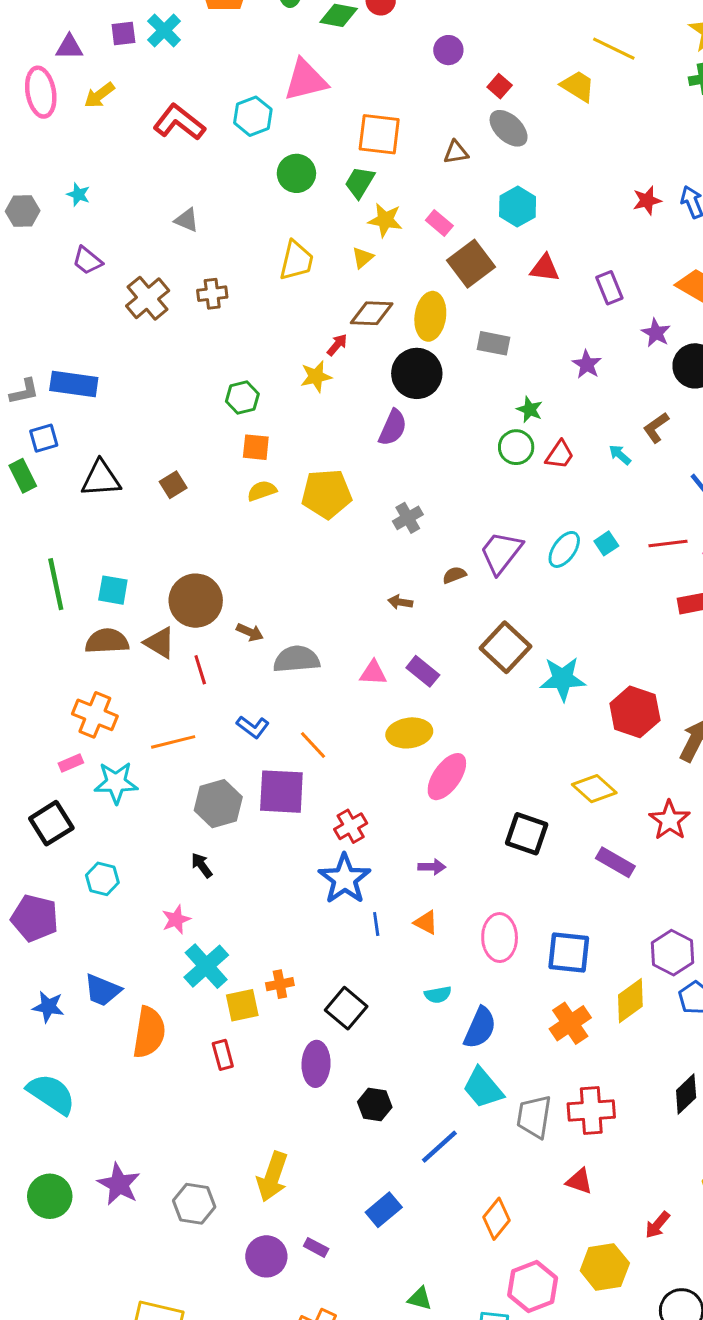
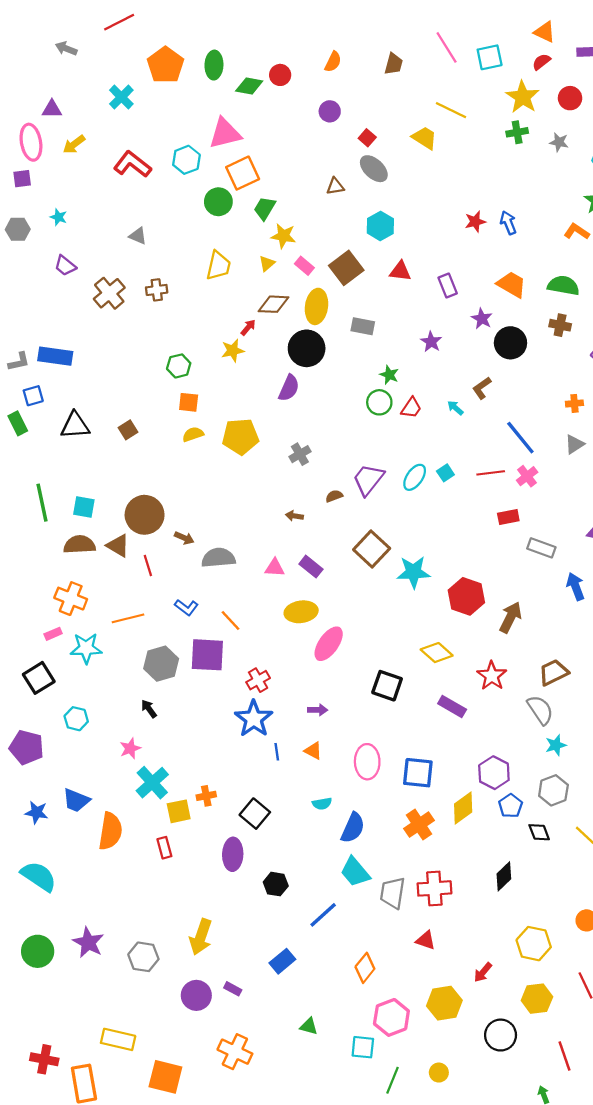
purple square: (123, 34) -> (22, 179), moved
orange square: (379, 134) -> (243, 173), moved, turned -32
pink rectangle: (439, 223) -> (304, 266), moved

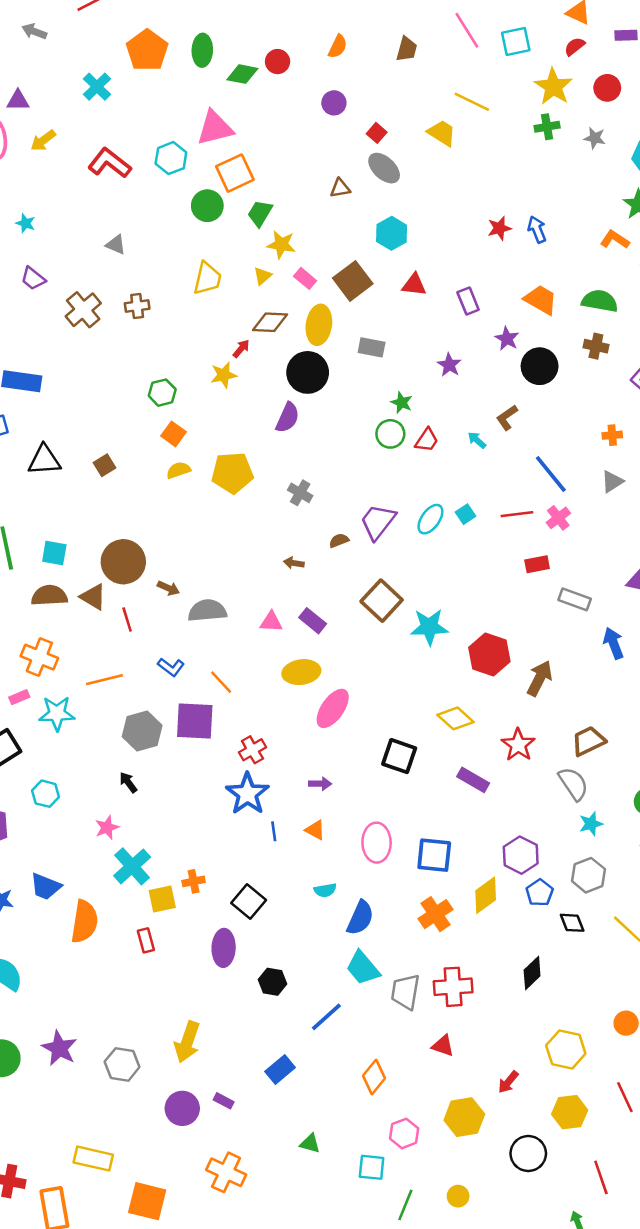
orange square: (189, 402) -> (173, 434), turned 30
gray cross: (300, 454) -> (300, 493), turned -30
pink hexagon: (391, 1017) -> (404, 1133), size x0.7

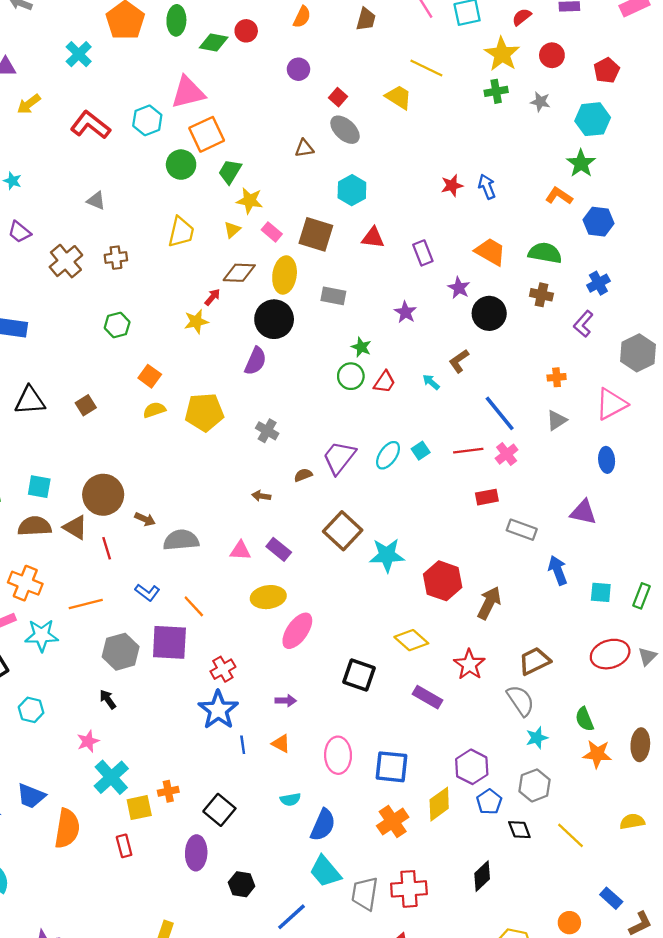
brown square: (353, 281) -> (316, 234), turned -36
green hexagon: (162, 393) -> (117, 325), moved

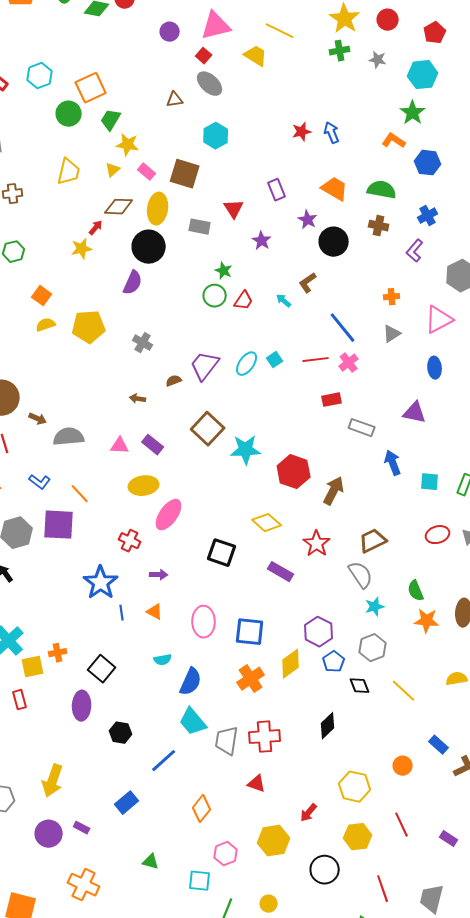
pink triangle: (188, 92) -> (216, 26), moved
red triangle: (373, 238) -> (234, 209), moved, turned 50
red ellipse: (610, 654) -> (438, 535), size x0.7
red cross: (223, 669) -> (130, 541), moved, turned -35

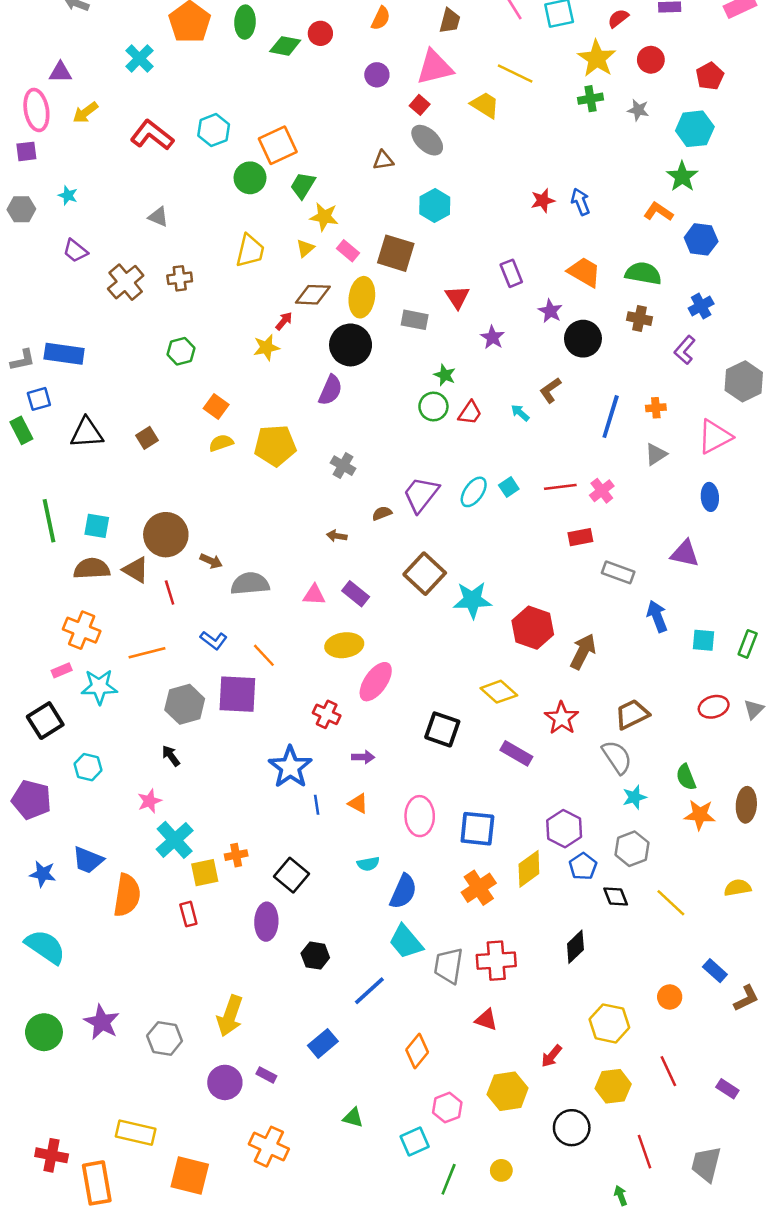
blue line: (343, 328) -> (611, 417), moved, turned 56
cyan square: (200, 881) -> (415, 1141), turned -30

